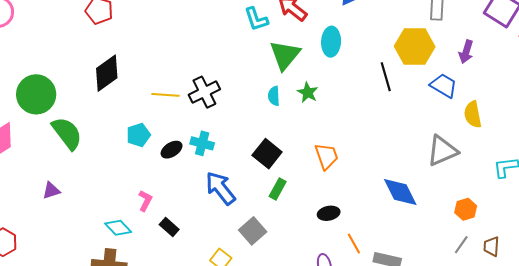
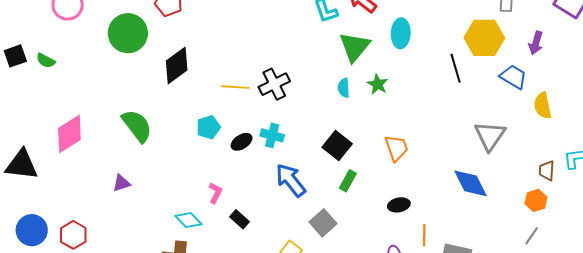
green circle: (36, 94) -> (128, 33), moved
gray triangle: (442, 151) -> (490, 136), moved, turned -32
orange line: (354, 244) -> (424, 235), turned 30
brown trapezoid: (491, 246) -> (547, 170), moved

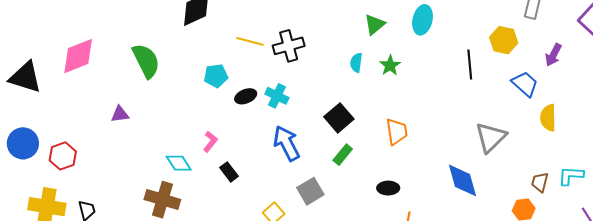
yellow hexagon: (484, 38) -> (504, 40), size x0.7
green triangle: (355, 47) -> (375, 24), size x0.7

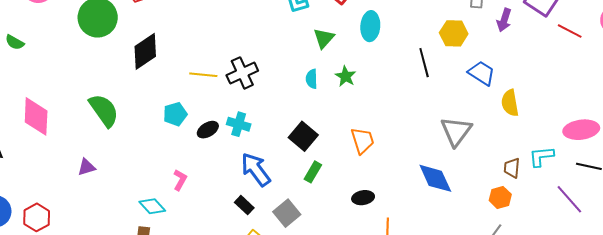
purple arrow: (553, 55) -> (504, 20), moved
pink diamond: (78, 56) -> (36, 116), turned -57
black rectangle: (229, 172) -> (244, 205), moved

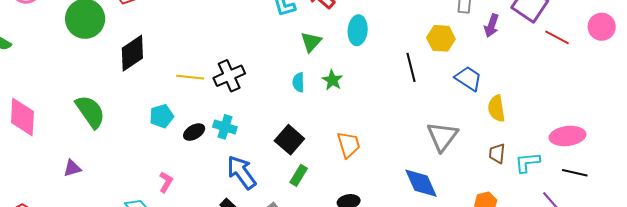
brown trapezoid: (512, 168) -> (497, 153), moved

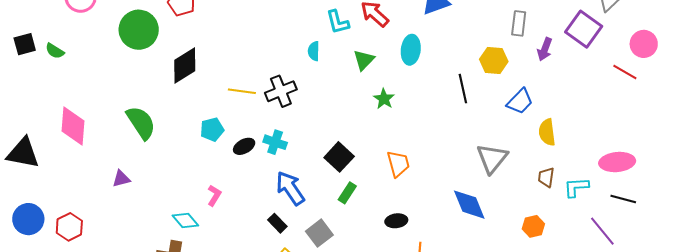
pink circle: (602, 27) -> (644, 44), moved
red line: (557, 37) -> (625, 72), moved
blue trapezoid: (468, 78) -> (520, 101), turned 100
cyan semicircle: (298, 82) -> (314, 51), moved

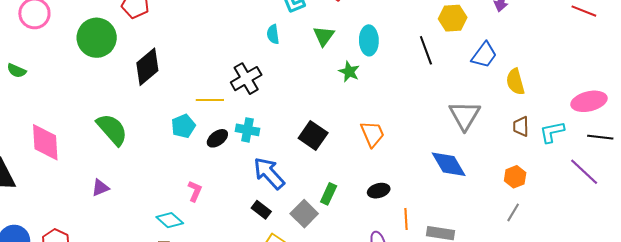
cyan ellipse: (411, 50) -> (369, 40), moved
yellow line: (242, 91) -> (210, 100), moved
green rectangle: (347, 193) -> (329, 194), moved

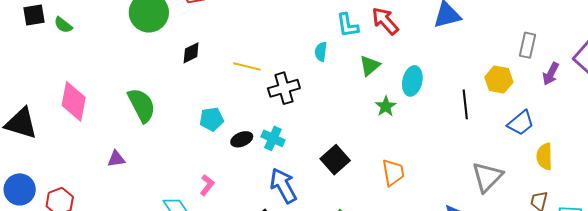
black diamond: (147, 67) -> (191, 53), size x0.6
yellow line: (210, 100) -> (247, 66), moved

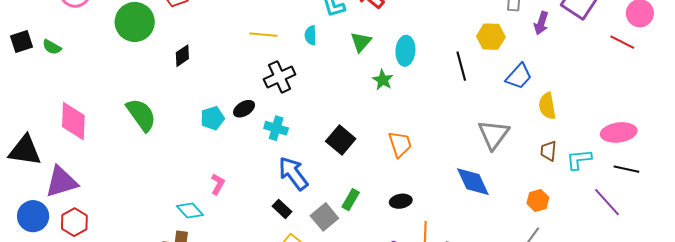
yellow line: (247, 66) -> (263, 35), moved
black ellipse: (242, 139) -> (244, 109), moved
purple triangle: (116, 159) -> (61, 182), moved, size x1.8

